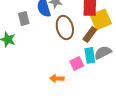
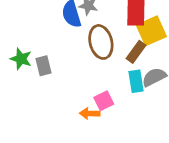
gray rectangle: (24, 18) -> (43, 66), moved
pink square: (77, 63) -> (104, 101), moved

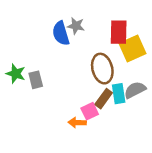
brown ellipse: (101, 42) -> (102, 69), moved
brown rectangle: (136, 52) -> (104, 99), moved

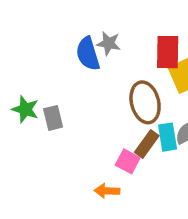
pink square: (90, 111) -> (128, 161), turned -36
orange arrow: (77, 123) -> (107, 191), moved

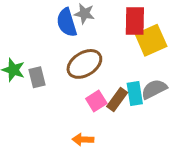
brown ellipse: (145, 102) -> (84, 64), moved, turned 72
pink square: (128, 161) -> (96, 101), moved, turned 30

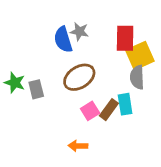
gray semicircle: (154, 89) -> (137, 77), moved, turned -65

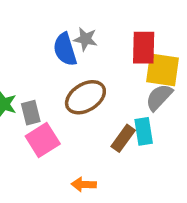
yellow square: (140, 56) -> (162, 70), turned 32
gray semicircle: (137, 77) -> (159, 97), turned 45
pink square: (90, 111) -> (43, 140), moved, size x1.4

